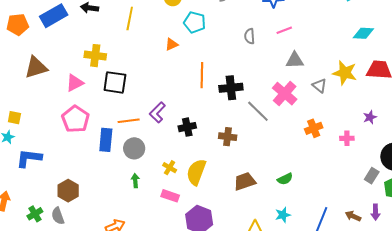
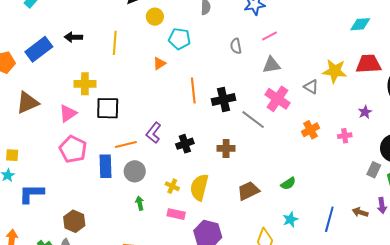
cyan diamond: (363, 33) -> (360, 24), moved
gray triangle: (295, 60) -> (271, 65), moved

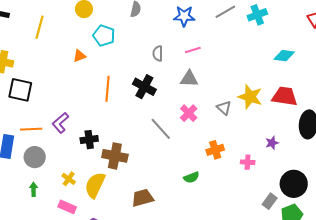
black cross: (224, 99) -> (144, 87), moved, turned 30
pink cross: (278, 99) -> (189, 113), size x0.7
brown cross: (226, 148) -> (115, 156), moved, size x1.4
green semicircle: (288, 184) -> (191, 177), moved

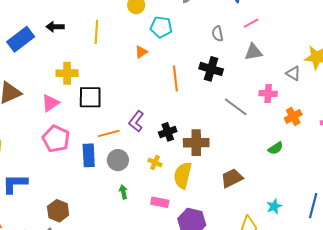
pink cross: (189, 113) -> (268, 93), moved, turned -30
yellow cross: (69, 179) -> (155, 162), moved

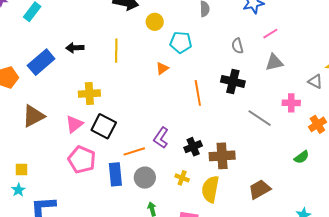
black square: (90, 97) -> (104, 126), moved, turned 30

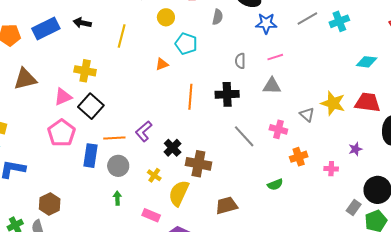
black cross: (233, 81) -> (227, 94), turned -30
black cross: (193, 147) -> (173, 148), turned -36

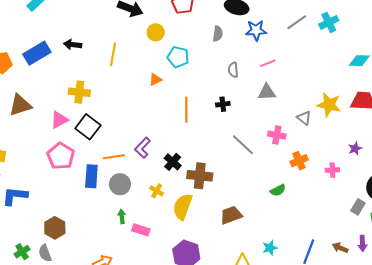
gray semicircle: (218, 17) -> (218, 34), moved
black cross: (227, 94) -> (223, 104), size x0.6
pink rectangle: (151, 215) -> (141, 230), moved

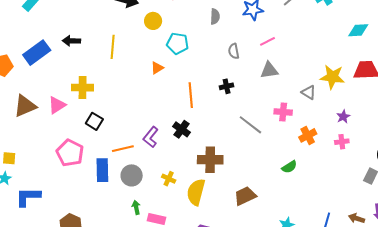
pink triangle: (59, 120) -> (57, 105), moved
black square: (88, 127) -> (94, 121), size x0.7
purple star: (355, 149) -> (343, 117), moved
black cross: (173, 162) -> (181, 129), moved

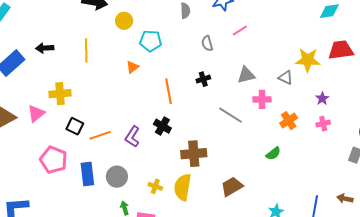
gray triangle: (269, 70) -> (246, 75), moved
orange line: (123, 149) -> (100, 135), moved
yellow cross: (169, 179) -> (155, 186), moved

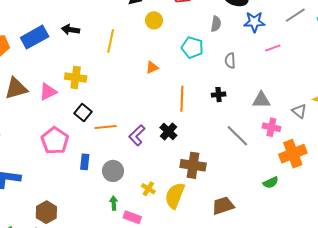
pink line: (240, 31) -> (273, 48), moved
cyan pentagon: (151, 41) -> (192, 48), moved
orange cross: (289, 121) -> (293, 154), size x1.5
blue rectangle: (87, 174) -> (85, 162), size x0.7

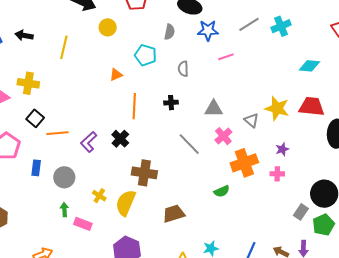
orange triangle: (152, 67) -> (116, 75), moved
pink cross: (271, 127) -> (223, 136), turned 36

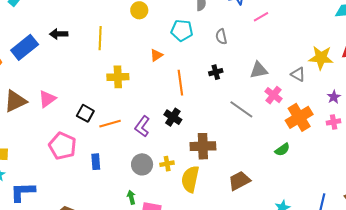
yellow cross: (28, 83) -> (118, 77), moved
gray circle: (64, 177) -> (142, 164), moved
yellow cross: (99, 196) -> (167, 164), moved, turned -32

